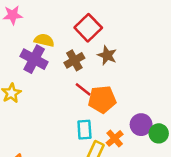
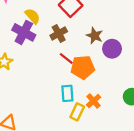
yellow semicircle: (44, 40) -> (33, 16), turned 35
brown star: (107, 55) -> (95, 36), moved
purple circle: (141, 125) -> (112, 49), moved

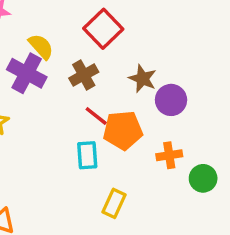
cyan rectangle: (67, 93) -> (87, 155), moved
orange cross: (94, 101) -> (169, 155), moved, turned 32

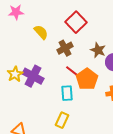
purple cross: (27, 73) -> (33, 76), moved
orange pentagon: (123, 130) -> (87, 79), turned -30
yellow rectangle: (114, 203) -> (62, 120), moved

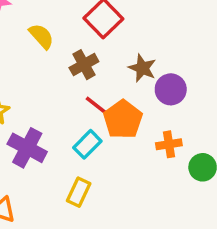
purple cross: (33, 76) -> (27, 148), moved
cyan rectangle: (67, 93) -> (87, 144), turned 49

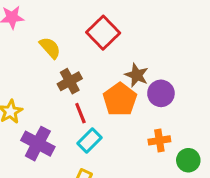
brown cross: (84, 65) -> (70, 81), moved
red line: (96, 105) -> (80, 113), moved, turned 30
orange pentagon: (123, 119) -> (120, 99), moved

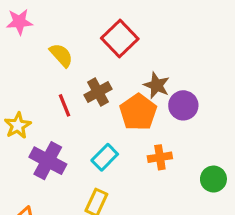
brown cross: (70, 81) -> (98, 92), moved
red line: (80, 113) -> (65, 105), moved
orange cross: (159, 140) -> (160, 157), moved

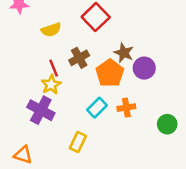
yellow semicircle: (61, 55) -> (51, 30), turned 114
yellow star: (18, 125) -> (51, 85), moved
cyan rectangle: (105, 157) -> (97, 108), moved

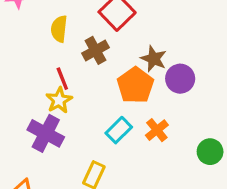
yellow semicircle: (51, 30) -> (59, 29), turned 114
brown cross: (79, 58) -> (96, 50), moved
orange cross: (126, 108) -> (157, 130), turned -30

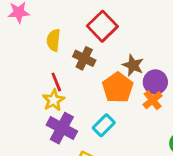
brown cross: (96, 50) -> (84, 58), turned -35
orange cross: (157, 130) -> (153, 100), moved
purple cross: (46, 133) -> (62, 128), moved

